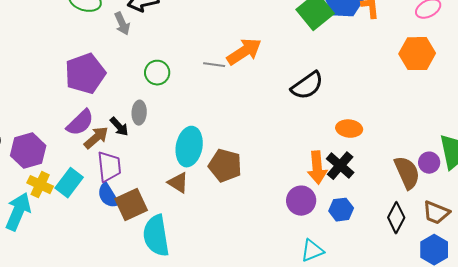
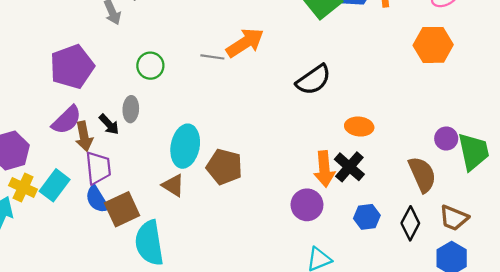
brown arrow: (96, 138) -> (84, 136), turned 120
purple circle: (429, 163) -> (446, 139), moved
blue hexagon: (341, 210) -> (367, 217), moved

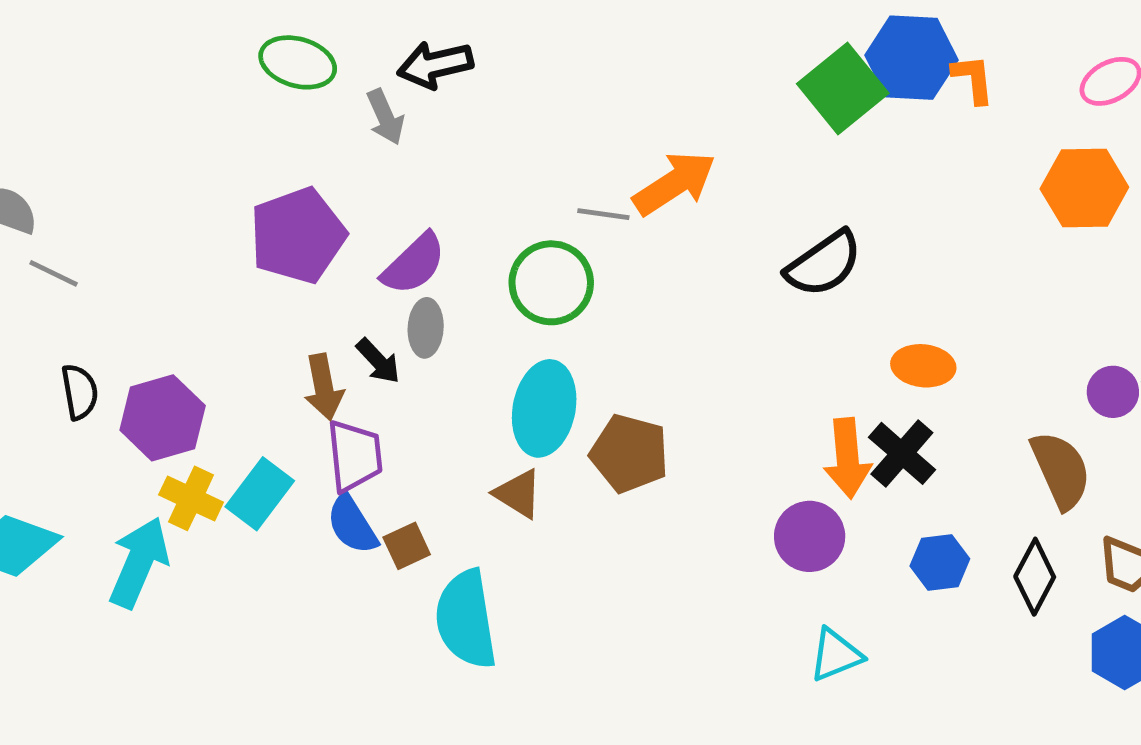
green circle: (150, 66) -> (551, 283), moved, size x1.4
purple semicircle: (67, 120) -> (414, 264), moved
brown square: (122, 209) -> (407, 546), size x0.6

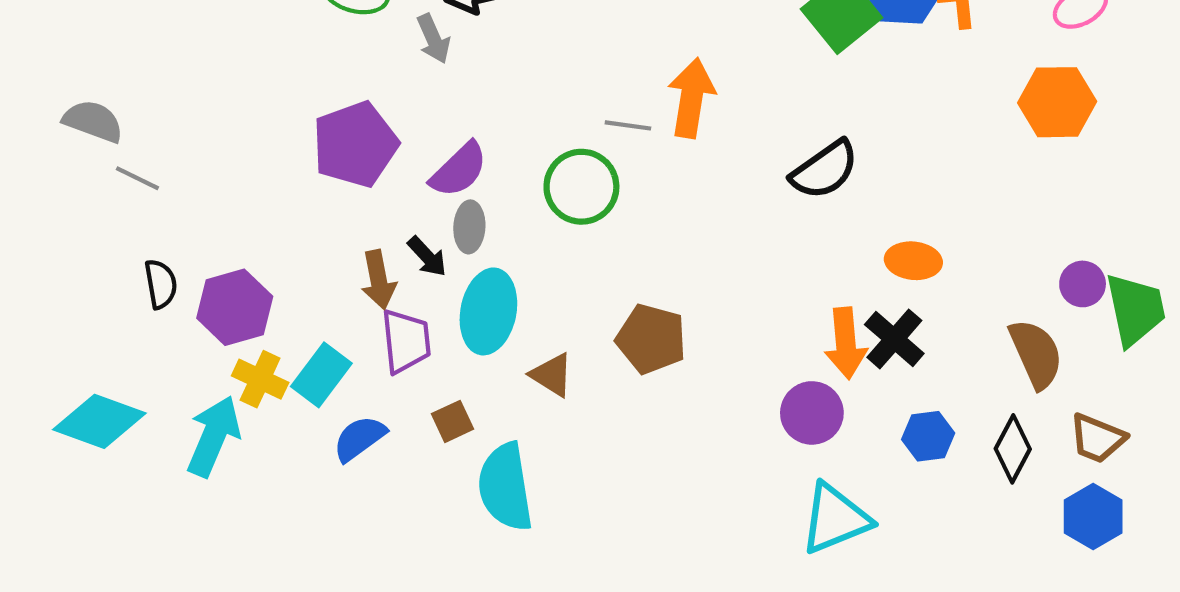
orange arrow: (674, 183) -> (691, 98), turned -48
cyan ellipse: (544, 408) -> (488, 311), moved
blue semicircle: (352, 525) -> (359, 438), moved, turned 86
cyan triangle: (836, 655) -> (835, 519), size x1.5

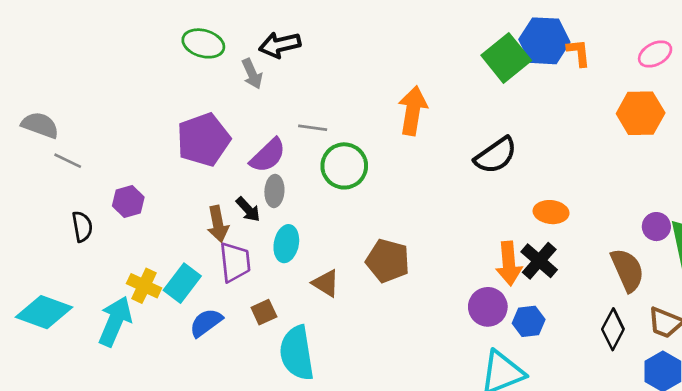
gray line: (628, 125) -> (313, 128), moved
purple hexagon: (235, 307) -> (128, 202), moved, size x0.7
cyan ellipse: (488, 311) -> (286, 244), size x0.7
blue hexagon: (928, 436) -> (529, 321), moved

